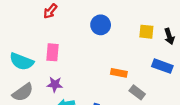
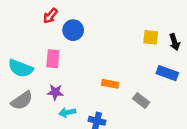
blue circle: (101, 25) -> (73, 30), moved
orange rectangle: (119, 73) -> (110, 84), moved

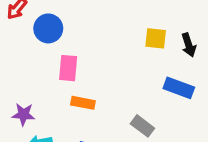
pink rectangle: (53, 59) -> (68, 68), moved
orange rectangle: (110, 84) -> (83, 103), moved

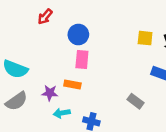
blue circle: (48, 28) -> (78, 35), moved
orange rectangle: (83, 103) -> (72, 84), moved

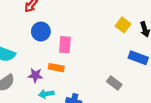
blue circle: (78, 35) -> (41, 32), moved
yellow square: (145, 38) -> (123, 25), turned 32

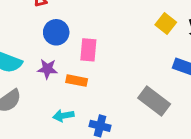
purple star: (35, 75) -> (47, 69), moved
gray rectangle: (114, 83) -> (154, 101), size x1.5

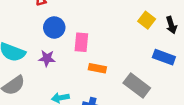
orange rectangle: (77, 81) -> (97, 68), moved

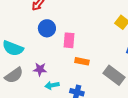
purple star: (47, 58) -> (40, 69), moved

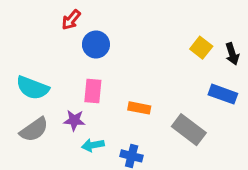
blue circle: (47, 28) -> (96, 44), moved
pink rectangle: (69, 40) -> (93, 91), moved

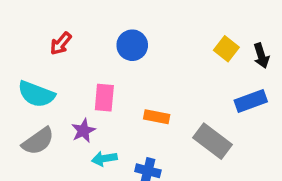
red arrow: (71, 20) -> (61, 43), moved
blue circle: (96, 44) -> (132, 45), moved
blue rectangle: (223, 94) -> (251, 101), turned -40
purple star: (74, 120) -> (83, 131), turned -30

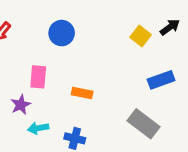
black arrow: (261, 56) -> (170, 27), moved, turned -108
gray rectangle: (212, 141) -> (144, 124), moved

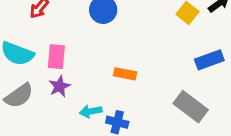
pink rectangle: (38, 77) -> (56, 57), moved
cyan arrow: (38, 128) -> (91, 111), moved

